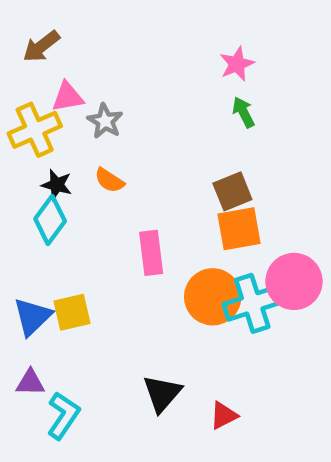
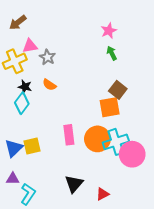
brown square: (232, 191) -> (118, 90), moved, turned -30
pink rectangle: (151, 253) -> (69, 135), moved
pink circle: (294, 281) -> (132, 154), moved

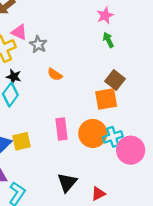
pink triangle: (30, 46) -> (19, 32), turned 35
orange semicircle: (49, 85) -> (55, 74), moved
cyan cross: (116, 142) -> (113, 137), size x0.7

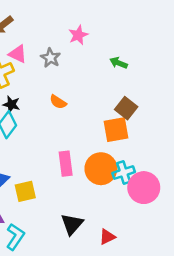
pink star: (105, 15) -> (78, 35), moved
green arrow: (108, 40) -> (119, 63), turned -40
gray star: (38, 44) -> (51, 58), moved
yellow square: (21, 141) -> (25, 191), moved

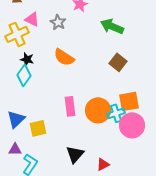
green arrow: (119, 63) -> (112, 26), size x1.6
orange semicircle: (58, 102) -> (64, 57), size x1.5
orange square: (116, 130) -> (129, 101), moved

